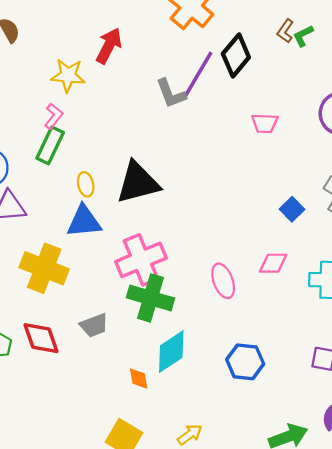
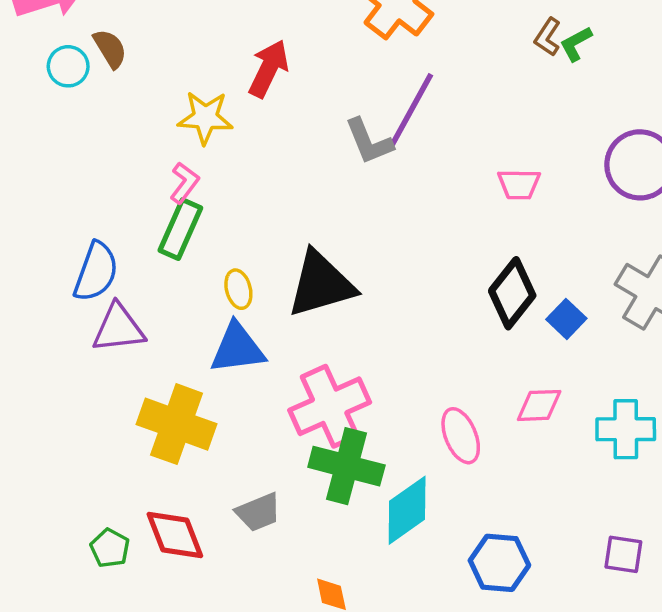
black diamond: (236, 56) -> (512, 293), moved
cyan diamond: (171, 352) -> (407, 510), moved

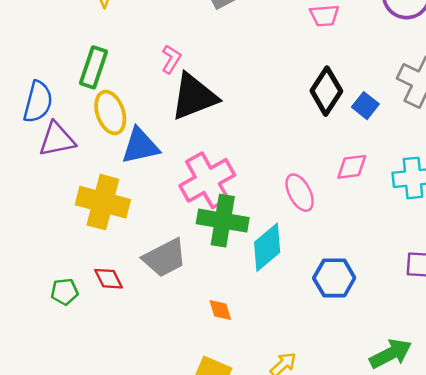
pink L-shape: (184, 183) -> (171, 59), moved
yellow ellipse: (238, 289) -> (110, 112), moved, size x1.6
gray trapezoid: (258, 512) -> (165, 258), size x1.4
red diamond: (175, 535) -> (109, 279), size x0.7
green pentagon: (110, 548) -> (64, 292), turned -30

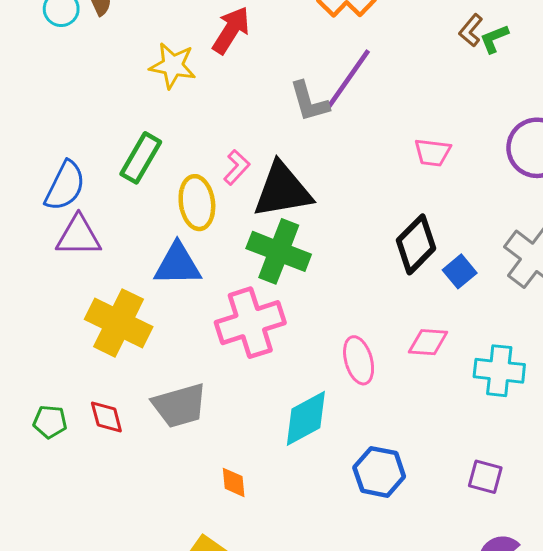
black triangle: (194, 97) -> (282, 190), moved
yellow ellipse: (110, 112) -> (197, 203), moved
green cross: (223, 221) -> (279, 251), moved

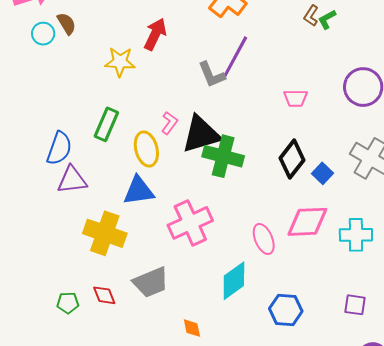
green cross: (279, 251) -> (223, 156), moved
pink diamond: (428, 342) -> (307, 222), size x1.6

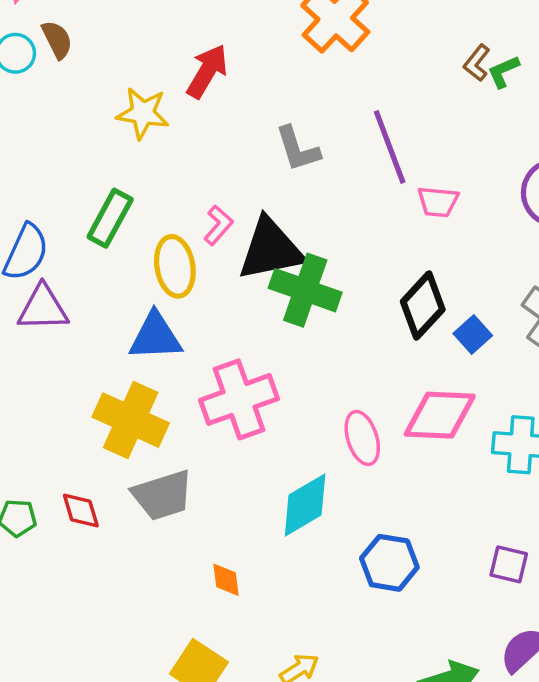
purple line: (235, 57) -> (390, 147), moved, turned -54
yellow cross: (105, 233) -> (131, 420), moved

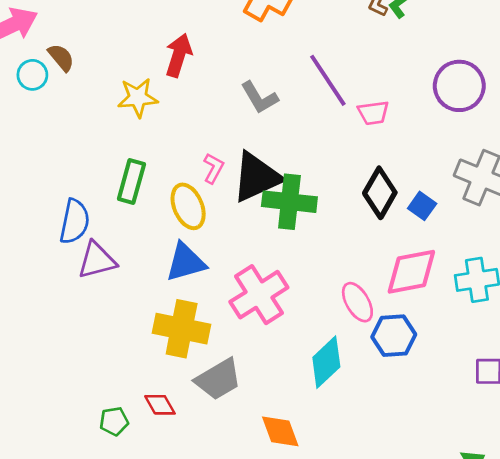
blue hexagon: (389, 563) -> (394, 336), moved
orange diamond: (226, 580) -> (280, 431), size x1.5

